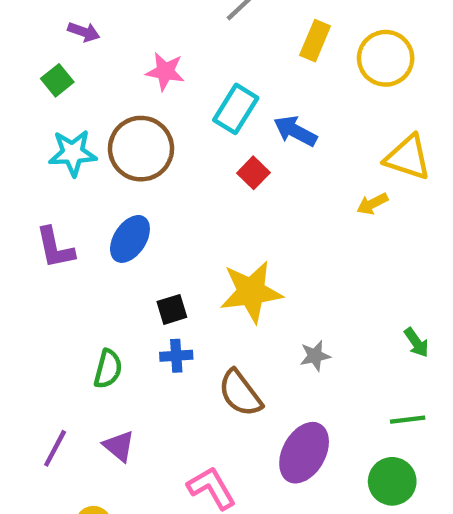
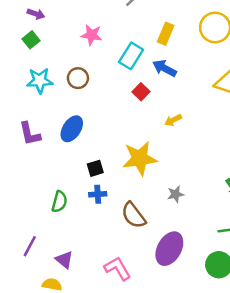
purple arrow: (84, 32) -> (36, 14), moved
yellow rectangle: (315, 41) -> (166, 34), moved
brown circle: (141, 149) -> (78, 78), size x0.6
yellow arrow: (372, 204) -> (173, 120), moved
purple triangle: (119, 446) -> (64, 260), moved

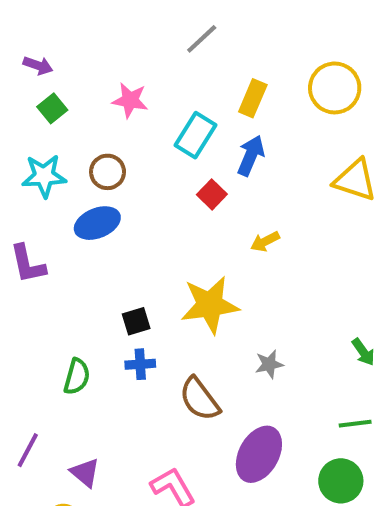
green square: (31, 40) -> (52, 108), moved
blue arrow: (164, 68) -> (251, 156), turned 85
blue ellipse: (72, 129) -> (97, 223), moved, turned 35

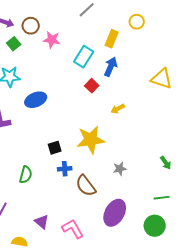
yellow circle: (335, 88) -> (137, 22), moved, size x0.6
brown circle: (108, 172) -> (31, 26), moved
blue cross: (140, 364) -> (65, 169), moved
purple triangle: (85, 473) -> (42, 222), moved

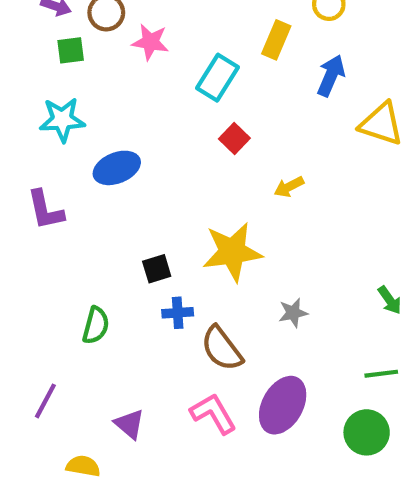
green square: (14, 44) -> (71, 50), turned 32
blue arrow: (111, 67) -> (331, 76), moved
pink L-shape: (73, 229) -> (213, 414), moved

